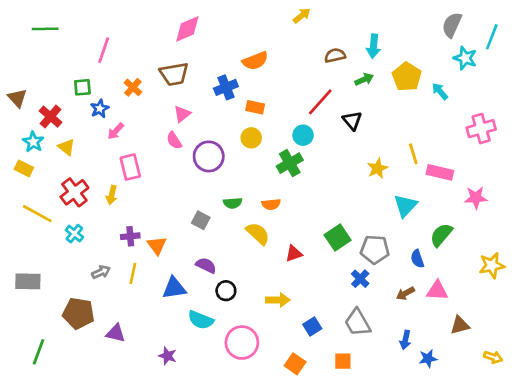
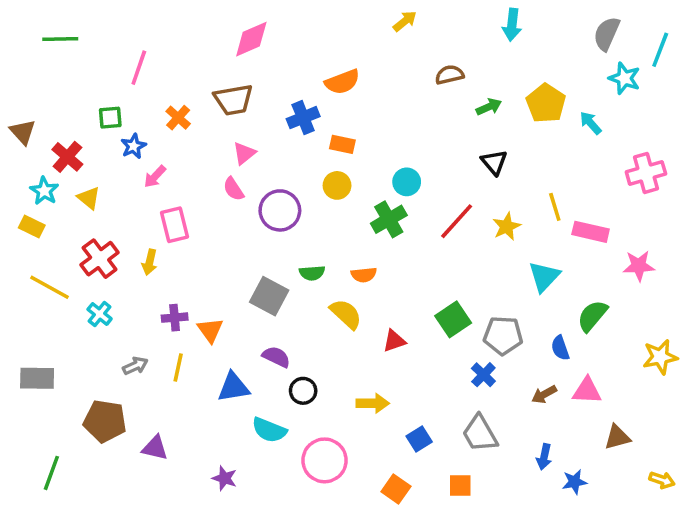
cyan arrow: (373, 46) -> (512, 25), moved
red line: (320, 102) -> (457, 221), moved
black triangle: (352, 121) -> (494, 162), moved
gray square: (201, 220) -> (269, 296), size x1.5

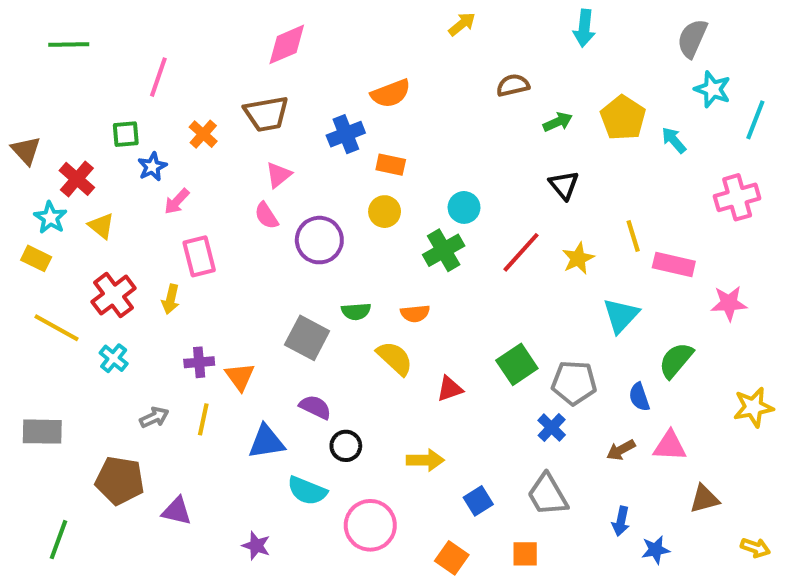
cyan line: (660, 50) -> (755, 120), moved

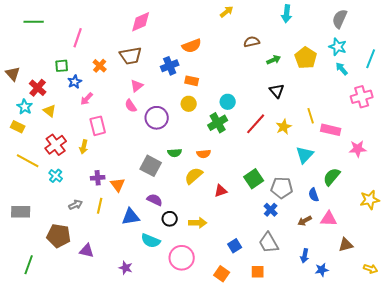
cyan star: (713, 89) -> (338, 47), moved
cyan arrow: (674, 140) -> (342, 69), moved
yellow semicircle: (395, 358) -> (194, 176), turned -84
yellow arrow: (425, 460) -> (198, 223), moved

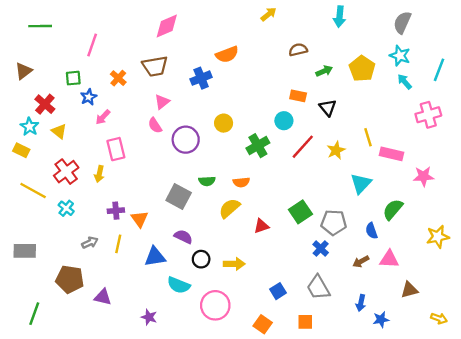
brown triangle: (13, 74) -> (24, 71), moved, turned 35
orange rectangle: (192, 81) -> (298, 96), moved
cyan circle: (228, 102) -> (284, 121), moved

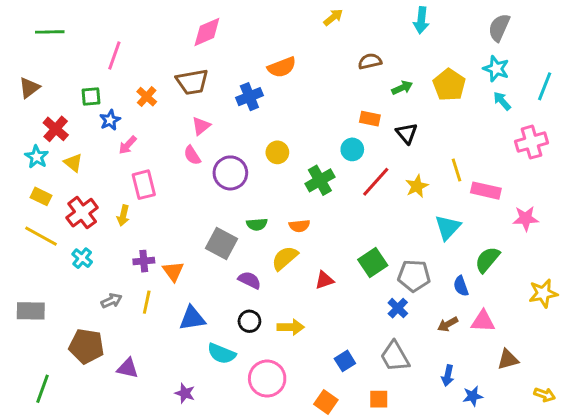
yellow rectangle: (21, 150) -> (41, 196), moved
purple semicircle: (183, 237) -> (249, 280), moved

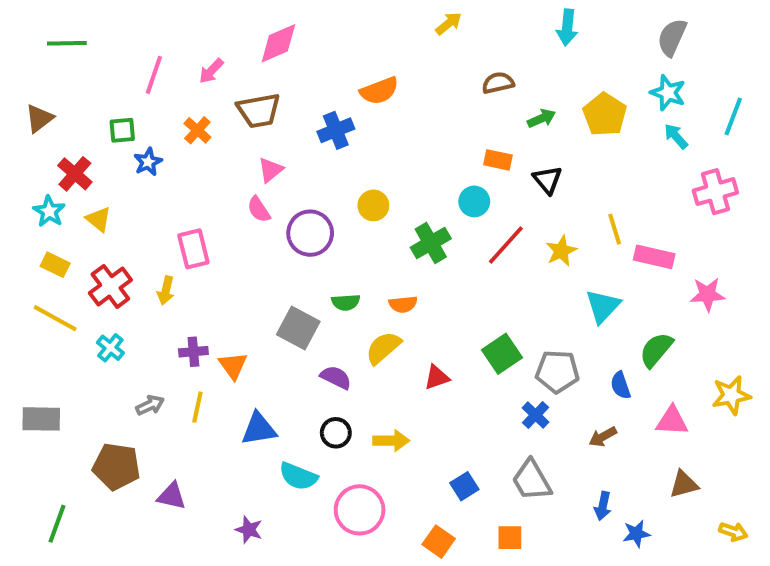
pink arrow: (128, 145) -> (211, 71), moved
pink triangle: (483, 321) -> (672, 421), moved

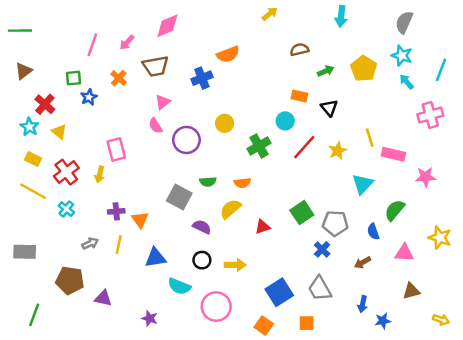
green line: (67, 43) -> (20, 31), moved
yellow star: (731, 395) -> (440, 238), turned 30
blue square: (464, 486) -> (279, 292), size x1.6

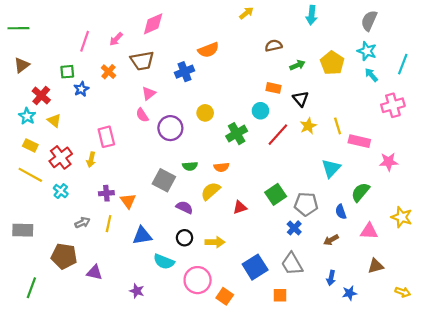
yellow star: (338, 151) -> (308, 126), moved
orange square: (264, 326) -> (225, 296), moved

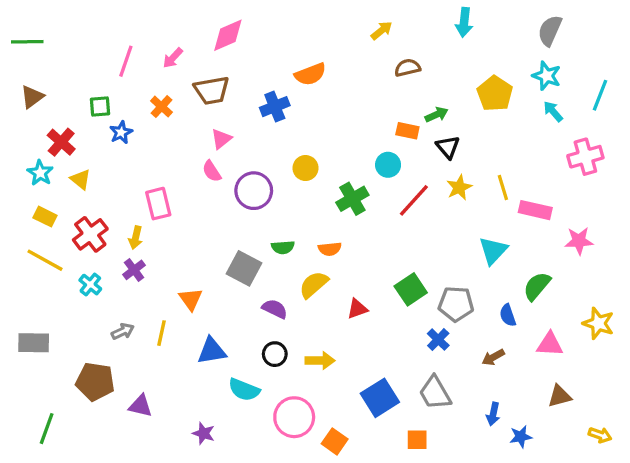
yellow arrow: (246, 13) -> (382, 30), moved
green arrow: (297, 65) -> (437, 115), moved
purple cross: (106, 193) -> (134, 270), moved, turned -32

